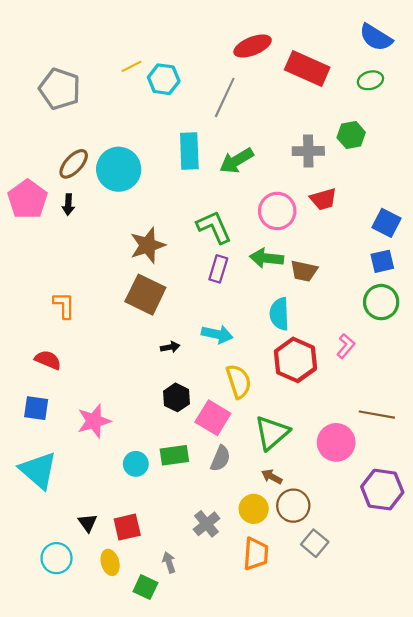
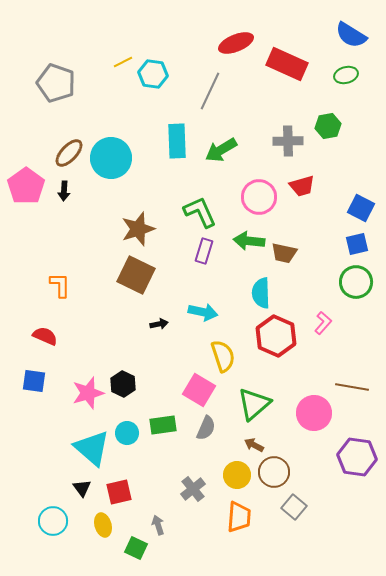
black hexagon: (177, 397) -> (123, 384), moved
cyan triangle: (38, 470) -> (92, 448), moved

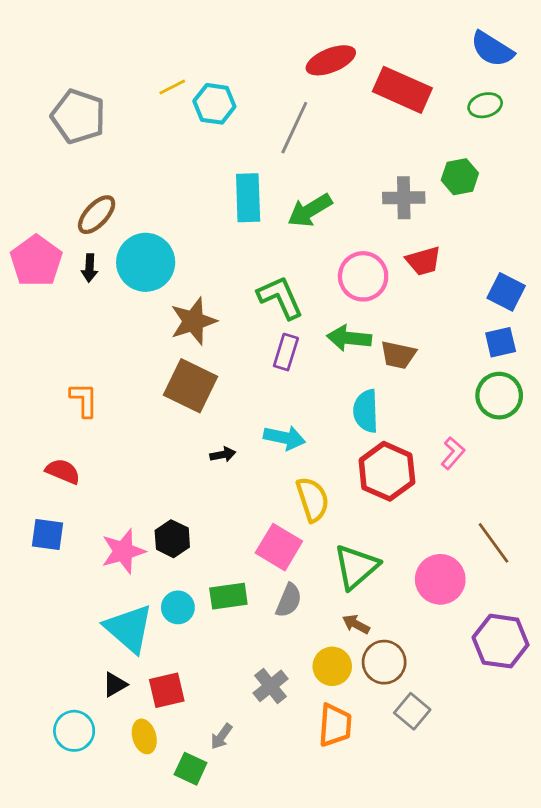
cyan circle: (111, 158) -> (146, 262), moved
brown line: (352, 387) -> (494, 543), turned 44
black triangle: (82, 488) -> (115, 685), turned 36
gray arrow: (158, 525) -> (221, 736), turned -126

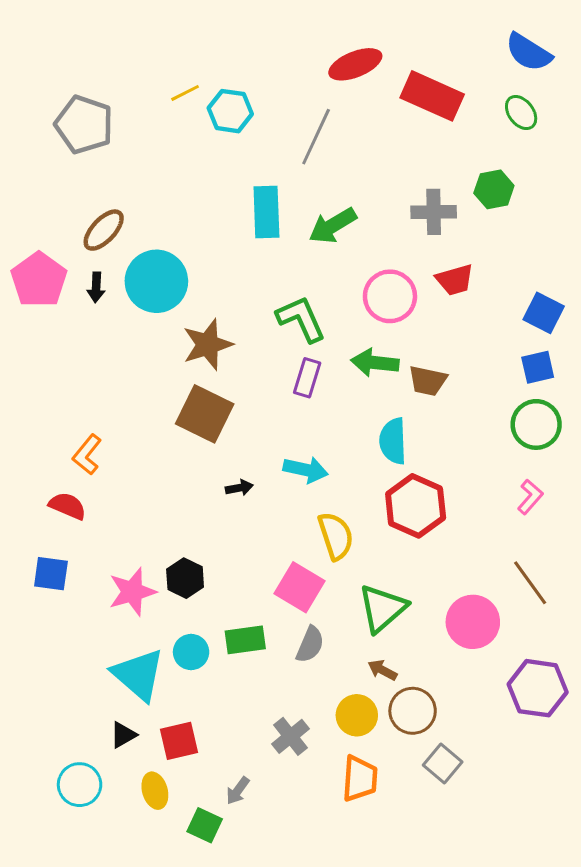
green ellipse: (485, 105) -> (521, 113), turned 68
orange L-shape: (84, 400) -> (87, 455), moved, turned -141
pink L-shape: (453, 453) -> (530, 497), moved

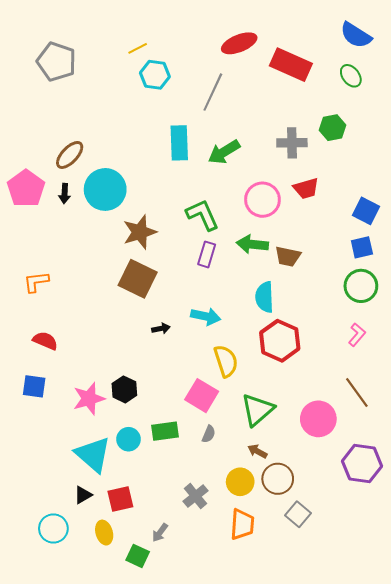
yellow line: (185, 93) -> (138, 48), moved
gray pentagon: (84, 125) -> (56, 62), moved
orange L-shape: (87, 455) -> (36, 282), moved, turned 44
gray semicircle: (310, 644) -> (209, 434), size x0.7

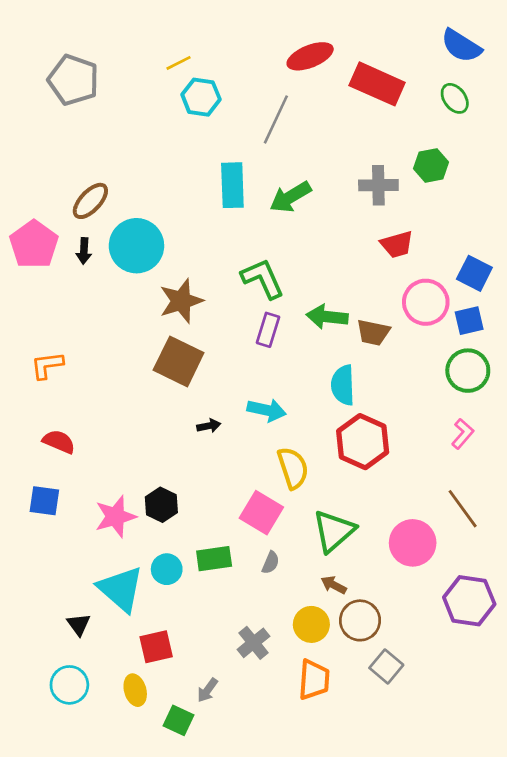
pink circle: (262, 200) -> (426, 302), moved
black triangle: (83, 495) -> (79, 624), moved, turned -36

